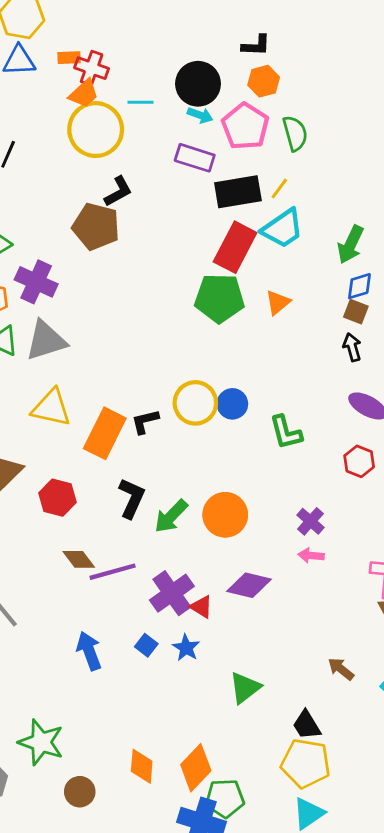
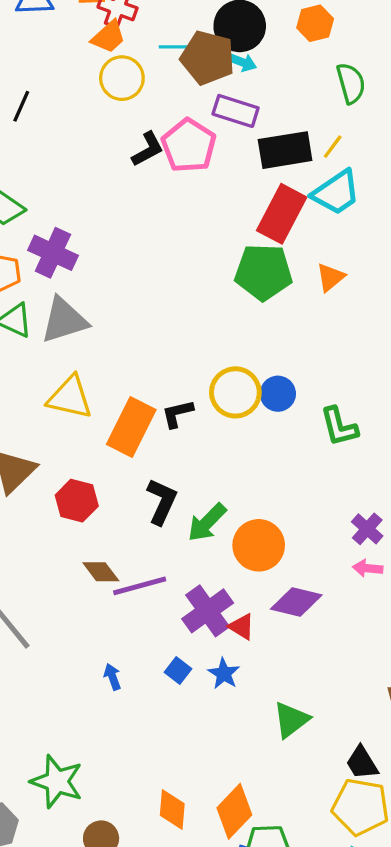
pink pentagon: (245, 126) -> (189, 146), moved
yellow circle: (96, 130) -> (122, 78), size x0.7
brown pentagon: (96, 226) -> (208, 58), moved
orange circle: (225, 515) -> (259, 545), moved
blue arrow: (89, 651) -> (112, 677), size x0.6

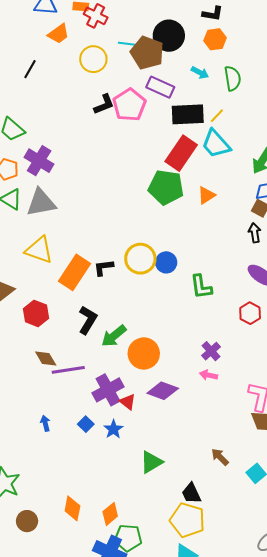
orange trapezoid: (108, 37) -> (59, 34), moved
cyan arrow: (242, 62) -> (200, 73), moved
cyan trapezoid: (336, 192) -> (216, 144), turned 76
orange diamond: (234, 811) -> (110, 514), size x0.7

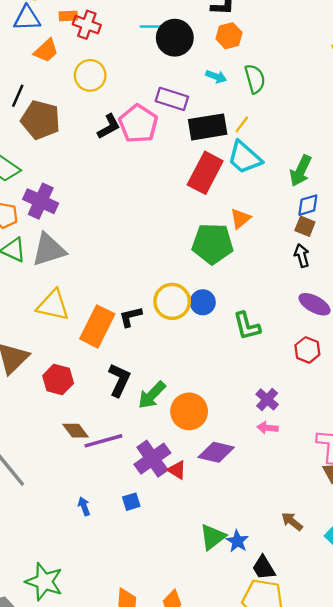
cyan line: (127, 44) -> (150, 26), moved
brown pentagon: (147, 53) -> (41, 120), moved
green pentagon: (166, 187) -> (213, 244), moved
blue square: (86, 424) -> (131, 502), turned 35
blue star: (113, 429) -> (237, 541), moved

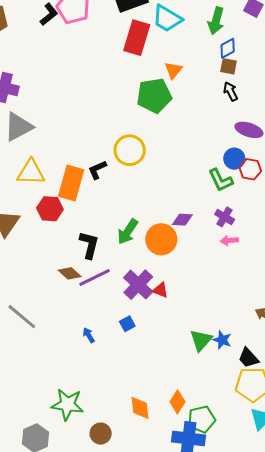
blue circle: (203, 302) -> (234, 159), moved
green L-shape: (247, 326) -> (221, 180), moved
red hexagon: (58, 379) -> (50, 209), moved
black L-shape: (119, 380) -> (89, 245), moved
purple diamond: (216, 452) -> (182, 220), moved, size x0.7

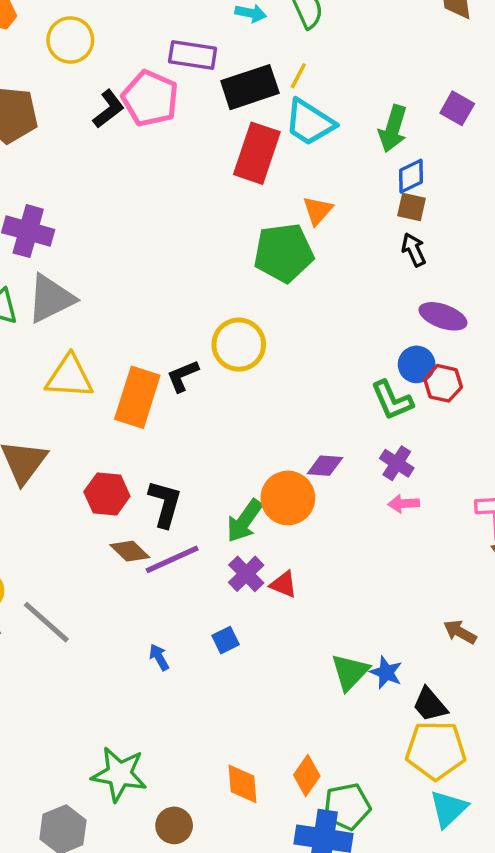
red hexagon: (50, 209) -> (107, 494), moved
green arrow: (128, 232) -> (244, 521), moved
purple cross: (138, 285) -> (246, 574), size x0.7

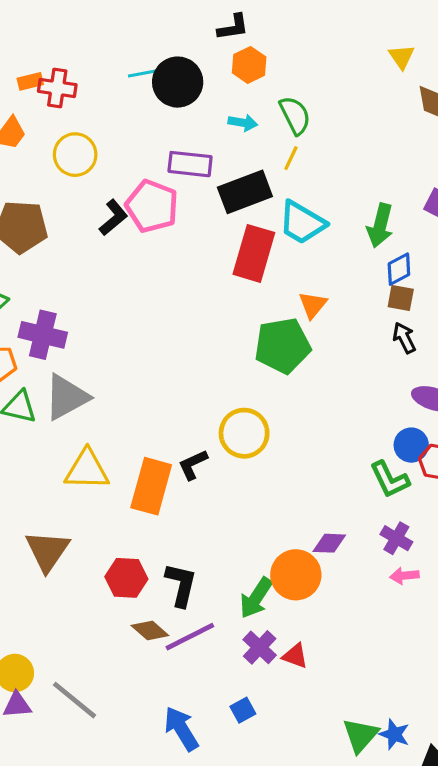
yellow line: (298, 76) -> (291, 158), moved
blue arrow: (159, 657) -> (181, 729), size x1.8

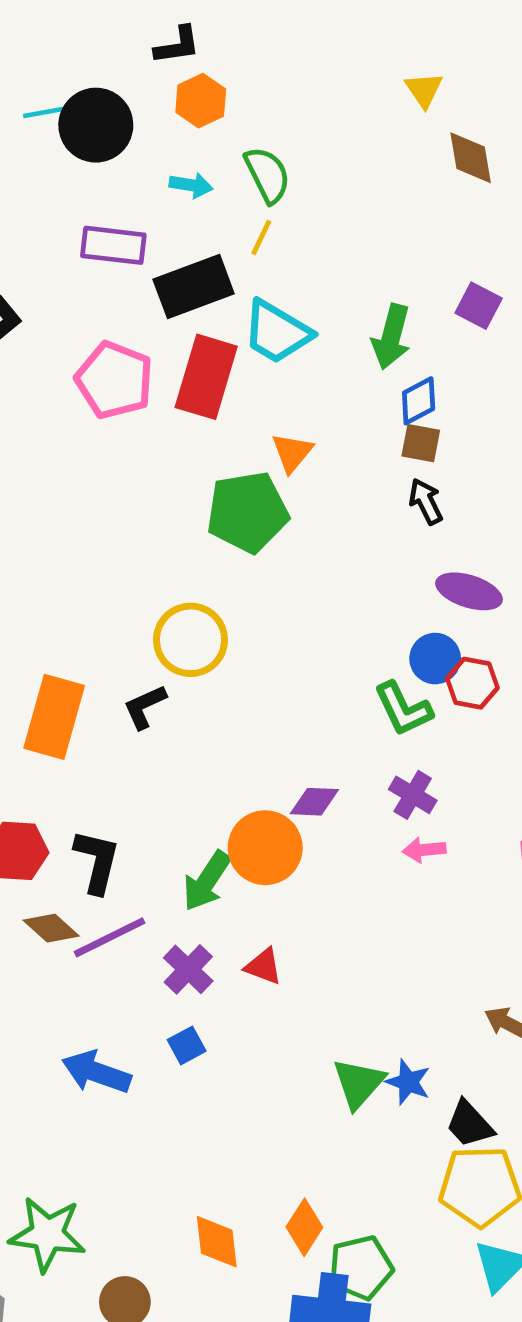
pink pentagon: (152, 206) -> (114, 380), moved
black L-shape: (193, 465) -> (145, 707), moved
purple cross: (260, 647) -> (188, 969), moved
blue arrow: (181, 729) -> (96, 1072), turned -39

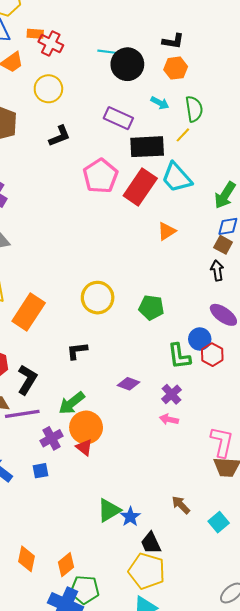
green pentagon: (247, 512) -> (151, 308), moved, size x0.7
black L-shape: (145, 707) -> (77, 351), moved
orange circle: (265, 848) -> (86, 427), moved

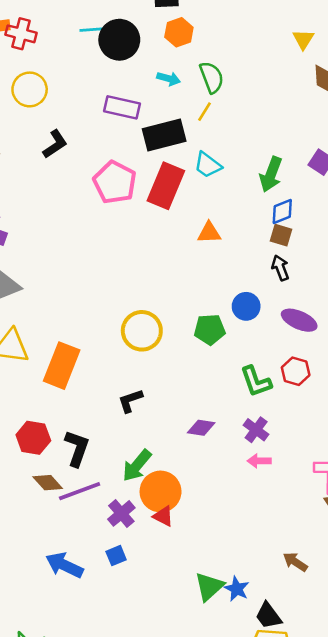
cyan trapezoid: (177, 178) -> (208, 165), size x0.7
orange triangle: (167, 231) -> (209, 233), turned 42
blue circle: (200, 339) -> (246, 306), moved

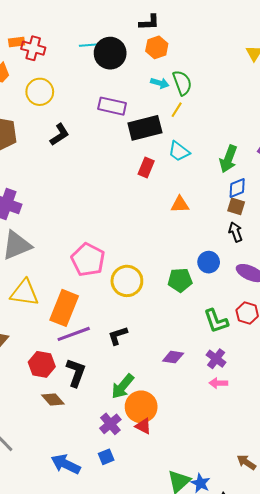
cyan arrow: (169, 79) -> (160, 83), moved
pink pentagon: (115, 182) -> (88, 260), moved
red rectangle: (166, 186) -> (146, 168), size x0.6
purple line: (80, 491) -> (74, 334), moved

